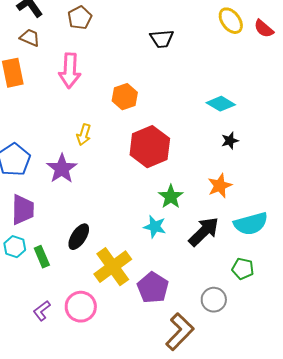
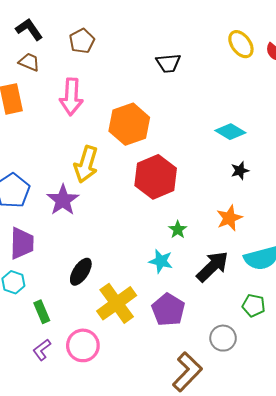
orange hexagon: (125, 97) -> (129, 124), size x1.5
yellow arrow: (84, 135) -> (86, 164), size x1.6
green star: (171, 197) -> (178, 230), size x0.7
green rectangle: (42, 257) -> (42, 312), moved
purple pentagon: (153, 288) -> (168, 310), moved

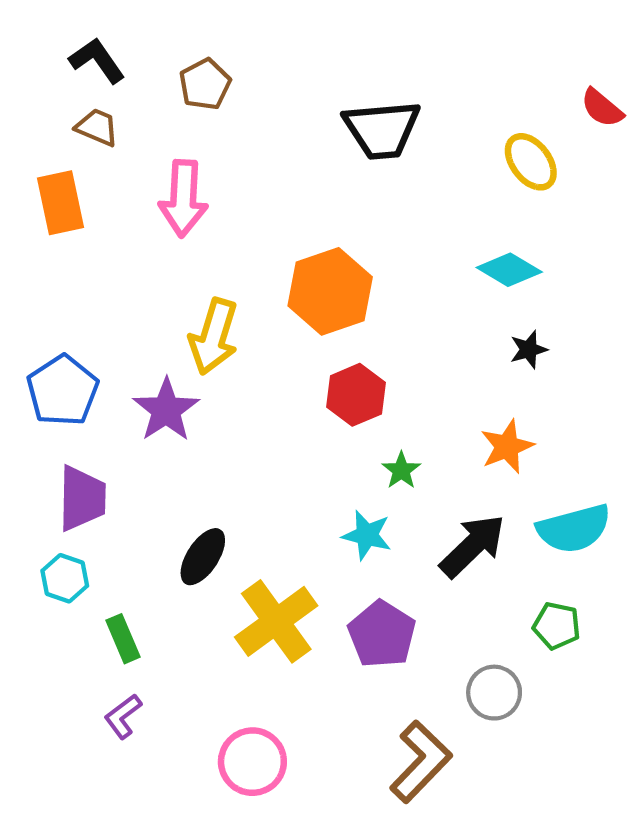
yellow ellipse: (241, 44) -> (531, 162), moved
black trapezoid: (168, 63) -> (382, 129), size x1.5
orange hexagon: (129, 124) -> (330, 291), moved
red hexagon: (156, 177) -> (356, 395), moved, size x0.7
pink circle: (83, 345) -> (252, 762), moved

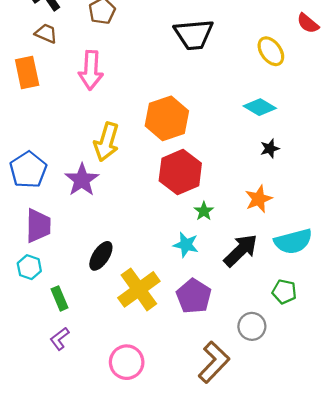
red hexagon: (356, 395) -> (180, 172), size x1.4

